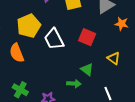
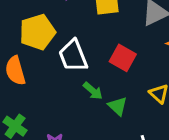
green arrow: (74, 84) -> (93, 91), moved, turned 32

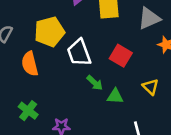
green triangle: (118, 106) -> (115, 96), turned -42

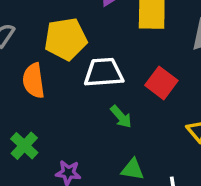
white trapezoid: (79, 53) -> (104, 73), turned 100
green triangle: (115, 96) -> (132, 169), moved

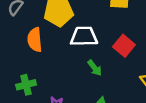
green cross: (24, 146) -> (26, 85), turned 30

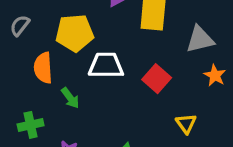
green arrow: (95, 68) -> (70, 98), moved

